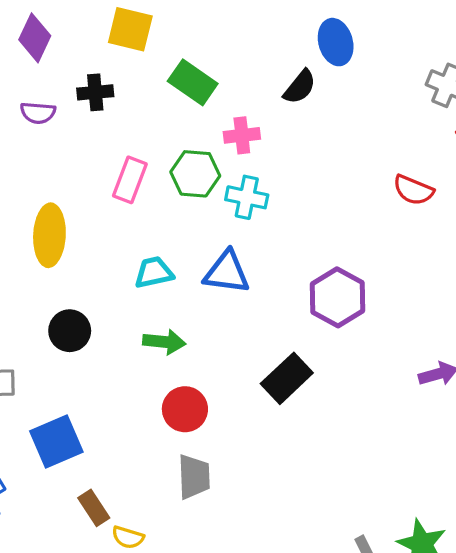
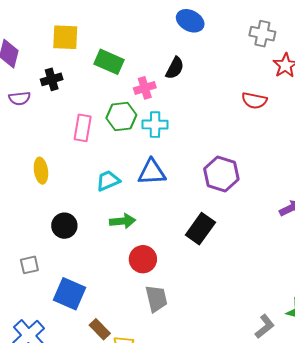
blue ellipse: (336, 42) -> (190, 21), turned -36
black semicircle: (300, 87) -> (175, 68), moved
yellow ellipse: (49, 235) -> (41, 171), size x0.7
blue square: (56, 442) -> (69, 294), turned -32

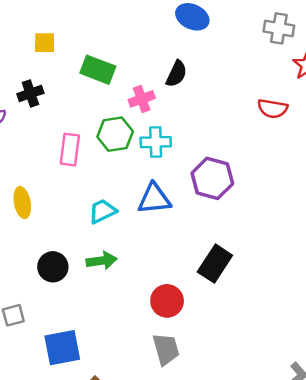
yellow square: (65, 37) -> (45, 43), size x0.7
purple hexagon: (221, 174) -> (212, 178), moved
green arrow: (123, 221) -> (102, 261), moved
red circle: (143, 259) -> (167, 301), moved
blue square: (69, 294) -> (62, 348), turned -32

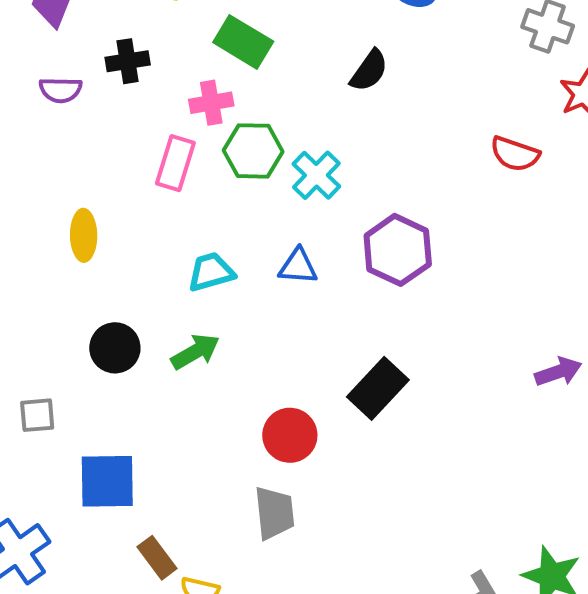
pink cross: (142, 99) -> (211, 103), moved
cyan cross: (156, 142) -> (316, 175), turned 36
blue triangle: (154, 199) -> (298, 266), size x0.7
green arrow: (102, 261) -> (195, 352), turned -32

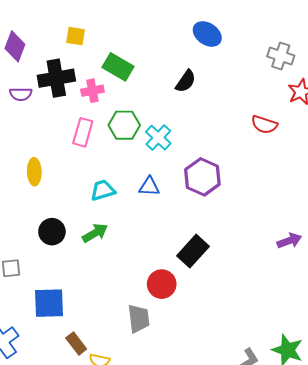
black cross: (128, 61) -> (56, 78), size x1.6
pink cross: (211, 103) -> (92, 91), moved
red circle: (290, 435) -> (162, 284), moved

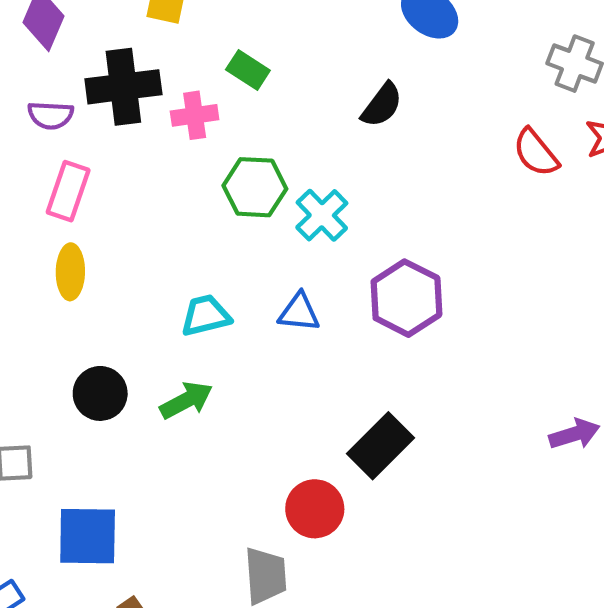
green rectangle: (118, 67) -> (248, 70), size x0.7
red semicircle: (264, 125) -> (536, 153), moved, turned 30
pink rectangle: (83, 132) -> (68, 191), moved

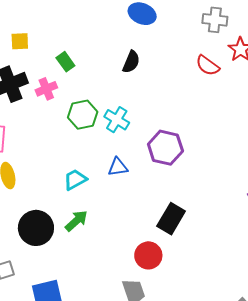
green rectangle: (248, 70) -> (65, 62), turned 36
black circle: (100, 393) -> (36, 228), size x1.4

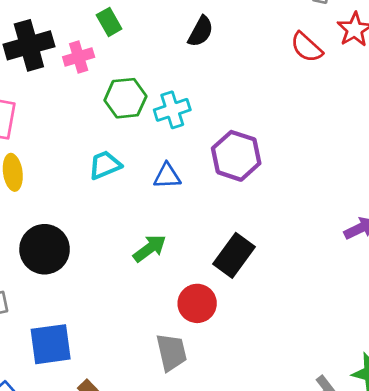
cyan cross: (117, 120) -> (172, 110), turned 35
cyan trapezoid: (75, 180) -> (105, 165), moved
green arrow: (76, 221) -> (150, 248), moved

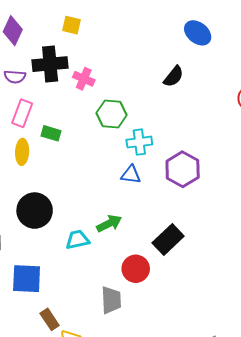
green rectangle: (109, 22) -> (51, 133), moved, turned -54
pink cross: (79, 57) -> (84, 79), turned 30
cyan cross: (172, 110) -> (139, 142), moved
cyan trapezoid: (105, 165) -> (78, 240), moved

